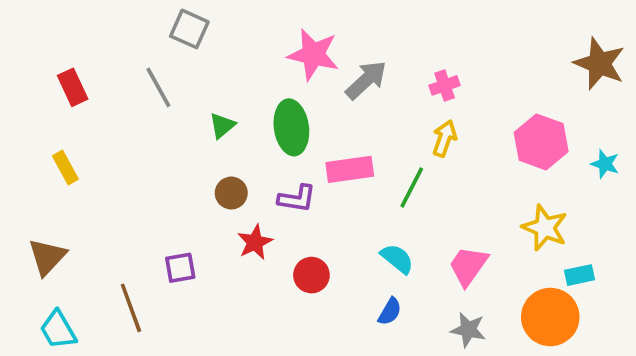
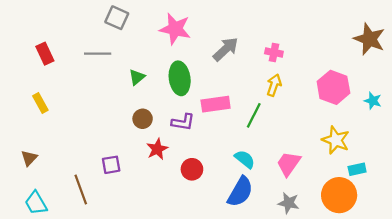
pink star: (313, 54) -> (175, 29), moved
pink cross: (445, 85) -> (274, 52), turned 30
gray line: (158, 87) -> (98, 54), turned -60
brown triangle: (47, 257) -> (29, 158), size x0.7
blue semicircle: (390, 312) -> (240, 192), size x1.8

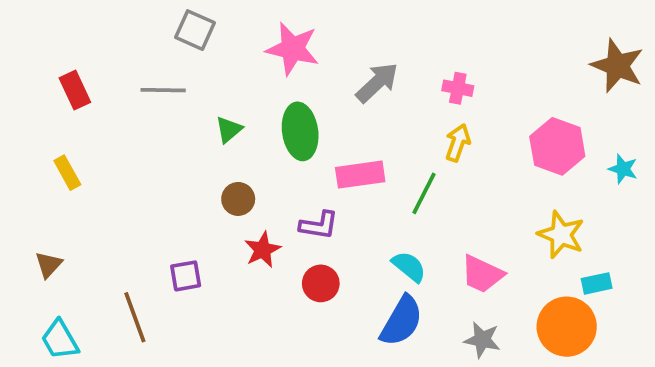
purple L-shape: (183, 122) -> (319, 225), moved
pink trapezoid: (289, 164) -> (482, 274), turned -100

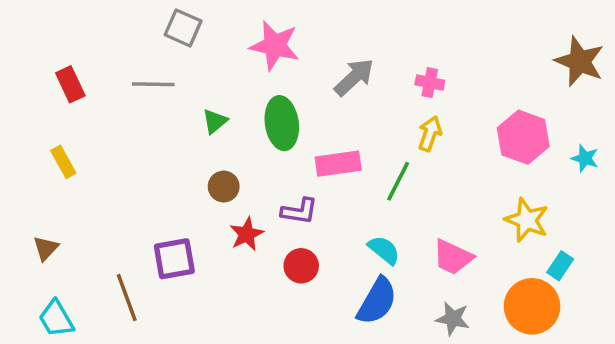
purple square: (186, 276) -> (174, 259), size x1.4
cyan rectangle: (597, 283) -> (560, 266), turned -44

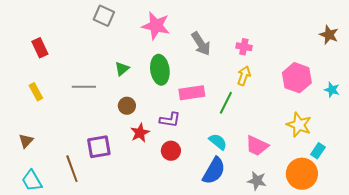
brown star: (580, 61) -> (329, 35), size x0.7
gray arrow: (354, 77) -> (201, 44), turned 100
gray line: (153, 84) -> (84, 87), moved

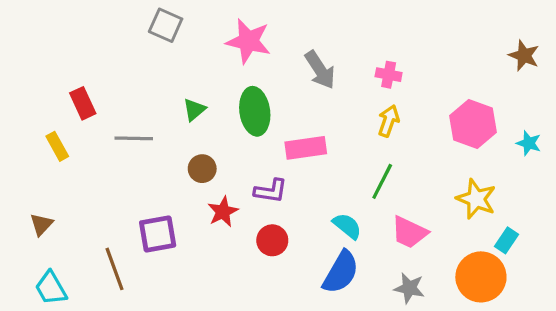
red rectangle: (40, 48) -> (83, 103), moved
green line: (226, 103) -> (382, 181), moved

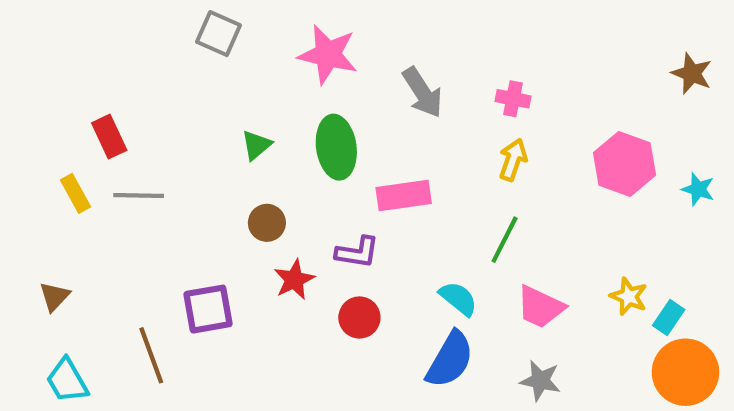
gray line: (134, 138) -> (139, 195), moved
yellow star: (476, 199) -> (629, 296), moved, size x0.7
orange circle: (481, 277) -> (685, 372), moved

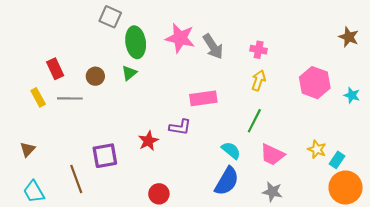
pink star: (328, 55) -> (180, 38), moved
green ellipse: (336, 147) -> (136, 42), moved
brown circle: (267, 223) -> (95, 76), moved
red circle: (359, 317) -> (159, 194), moved

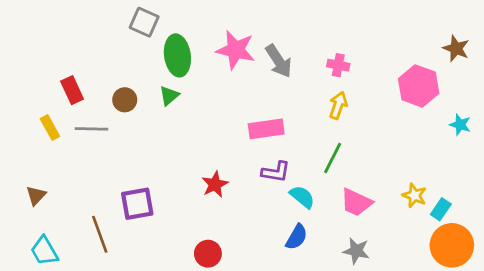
pink hexagon: (315, 83) -> (419, 86), moved
purple L-shape: (180, 127) -> (276, 172), moved
red star: (148, 141) -> (215, 184), moved
blue semicircle: (227, 181) -> (297, 237), size x0.7

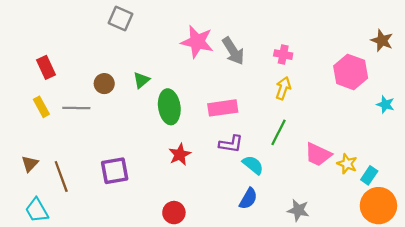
green ellipse: (177, 55) -> (169, 107), moved
red rectangle: (72, 90) -> (46, 67), moved
pink trapezoid: (356, 202) -> (318, 154), moved
brown line: (100, 234) -> (61, 177), moved

